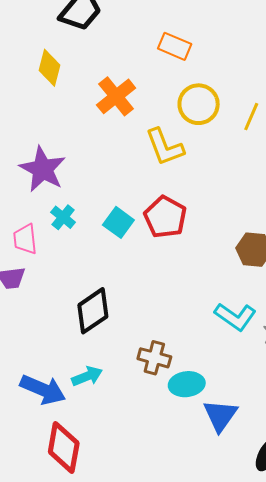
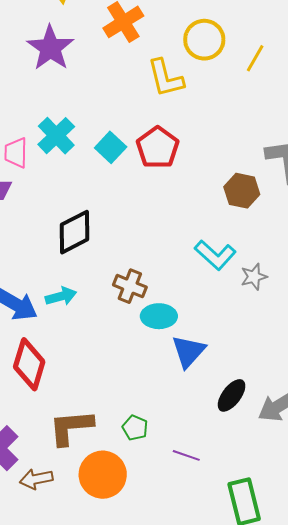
purple star: (43, 169) -> (50, 48), moved
cyan cross: (63, 217) -> (56, 136), size x1.5

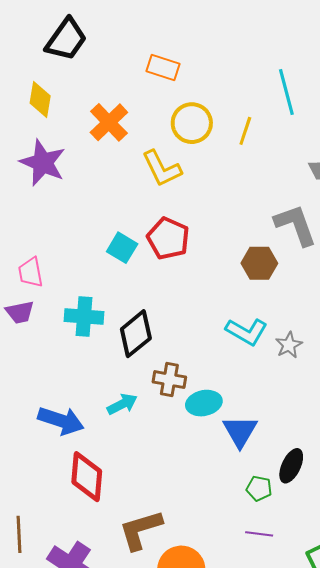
cyan cross: (56, 136) -> (84, 317), moved, turned -30
black diamond: (75, 232) -> (136, 334), moved
cyan arrow: (61, 296) -> (122, 404), moved
green pentagon: (135, 428) -> (259, 488), moved

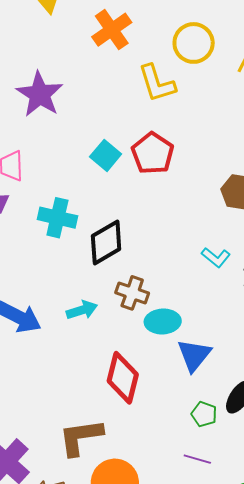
purple star: (43, 163) -> (40, 94), moved
cyan L-shape: (247, 332) -> (216, 257), size x0.7
red diamond: (87, 477) -> (123, 378), moved

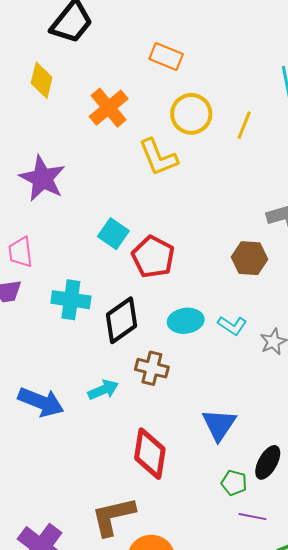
red pentagon: (153, 153) -> (153, 257), moved
cyan ellipse: (163, 321) -> (186, 321), moved
purple line: (197, 459) -> (252, 517), moved

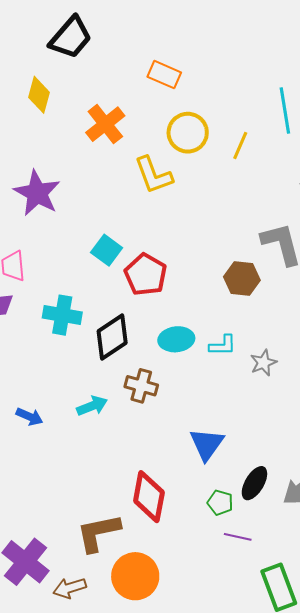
cyan L-shape: (232, 326) -> (223, 345), turned -36
blue arrow: (41, 402) -> (29, 417), size x0.6
red diamond: (150, 454) -> (149, 497), moved

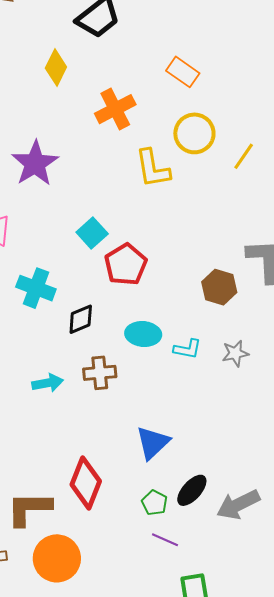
black diamond: (112, 337) -> (81, 319), size x0.7
gray star: (263, 363) -> (235, 353), moved
brown cross: (141, 386) -> (100, 373), turned -32

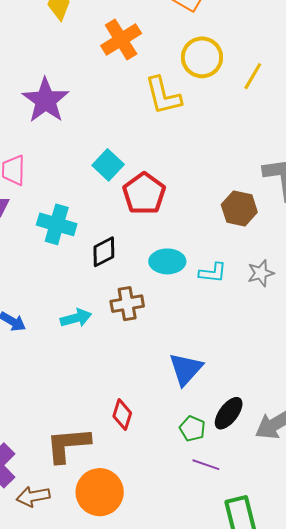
red diamond: (86, 483) -> (122, 415), size x0.6

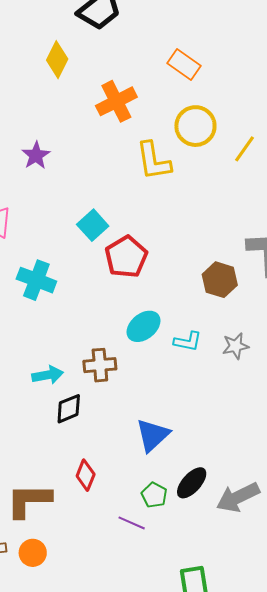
purple star: (46, 100) -> (36, 155), size x0.6
black diamond: (104, 252) -> (69, 409), moved
cyan ellipse: (167, 261) -> (144, 326), turned -44
purple line: (206, 465) -> (132, 523), moved
orange circle: (100, 492) -> (33, 553), moved, size x0.6

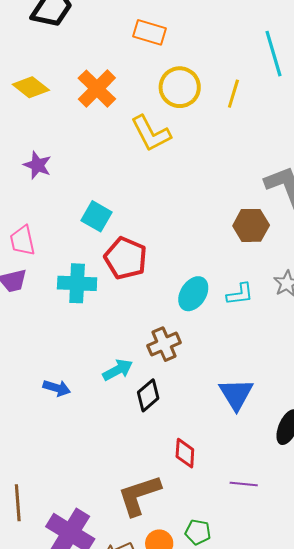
yellow diamond: (57, 60) -> (31, 87), moved, turned -60
cyan square: (93, 225) -> (97, 216), moved
red pentagon: (126, 257) -> (126, 258), moved
green pentagon: (154, 495) -> (198, 532), moved

